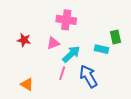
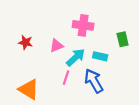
pink cross: (66, 20) -> (83, 25), moved
cyan rectangle: (101, 49) -> (100, 56), moved
orange triangle: (27, 84) -> (29, 89), size x1.5

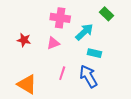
pink cross: (83, 25) -> (60, 18), moved
green rectangle: (123, 39) -> (106, 14), moved, turned -32
cyan arrow: (76, 57) -> (84, 32), moved

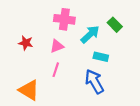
green rectangle: (106, 14) -> (115, 25), moved
pink line: (62, 73) -> (56, 70), moved

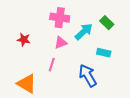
pink triangle: (57, 46) -> (61, 43), moved
cyan rectangle: (101, 57) -> (104, 53), moved

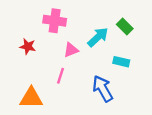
pink cross: (60, 18) -> (55, 21), moved
orange triangle: (27, 84) -> (31, 98), turned -30

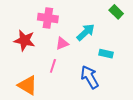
green rectangle: (125, 27) -> (116, 12), moved
red star: (28, 46) -> (24, 40), size x1.5
orange triangle: (31, 98) -> (28, 85), turned 30

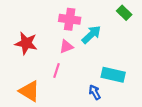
pink cross: (48, 18) -> (70, 19), moved
cyan rectangle: (106, 54) -> (113, 75), moved, size x1.5
blue arrow: (90, 77) -> (95, 92), moved, size x0.6

